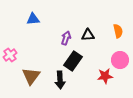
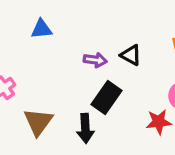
black triangle: (88, 35) -> (131, 55), turned 32
purple arrow: (66, 38) -> (95, 60), turned 80

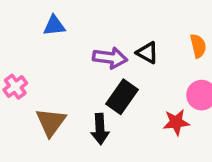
purple arrow: (95, 60) -> (110, 58), size x1.4

